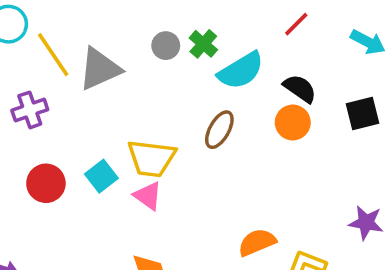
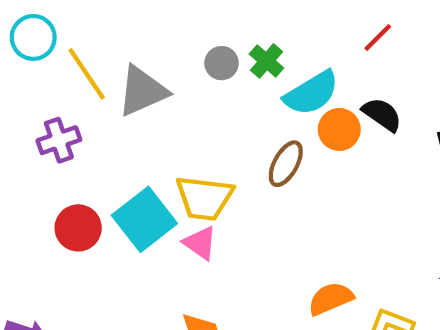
orange circle: (293, 122) -> (339, 129), moved
cyan square: (101, 176) -> (144, 219), size x1.6

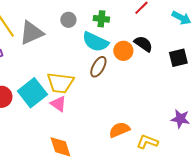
green cross: (266, 61) -> (101, 19), moved, turned -35
cyan semicircle: (311, 93) -> (95, 42), moved, turned 56

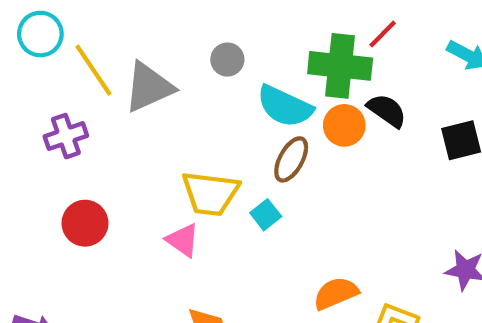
green cross: (101, 19) -> (340, 66), moved, size x1.8
cyan square: (32, 93) -> (266, 215), moved, size x0.5
pink triangle: (58, 104) -> (183, 240), moved

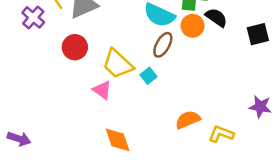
purple cross: (66, 136) -> (33, 17), moved, turned -30
yellow trapezoid: (210, 193) -> (118, 64), turned 36
red circle: (85, 223) -> (75, 47), moved

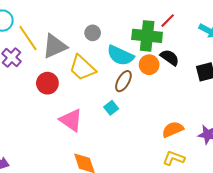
yellow trapezoid: (118, 64) -> (82, 68), moved
pink triangle: (102, 90) -> (71, 120), size x1.4
orange semicircle: (188, 120) -> (173, 129), moved

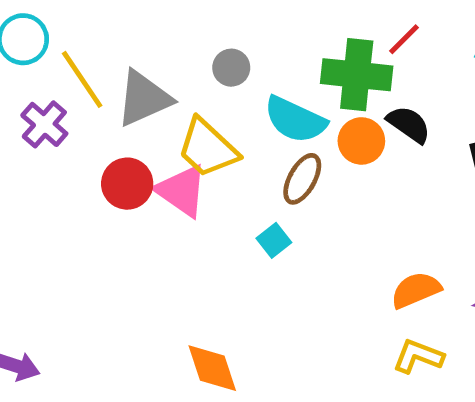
pink triangle: (71, 120) -> (182, 191), moved

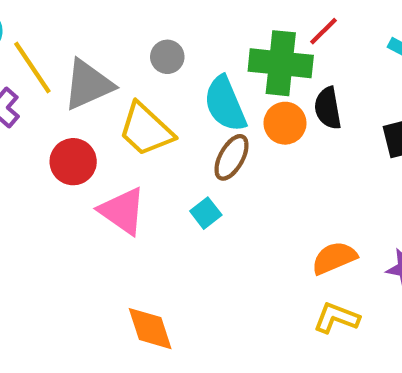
cyan semicircle: (295, 120) -> (225, 104), turned 42
black semicircle: (409, 124) -> (328, 108), turned -135
pink triangle: (182, 191) -> (122, 211), moved

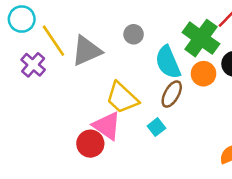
green cross: (281, 63) -> (201, 38), turned 30
yellow trapezoid: (146, 130) -> (122, 98), moved
red circle: (73, 162) -> (90, 144), moved

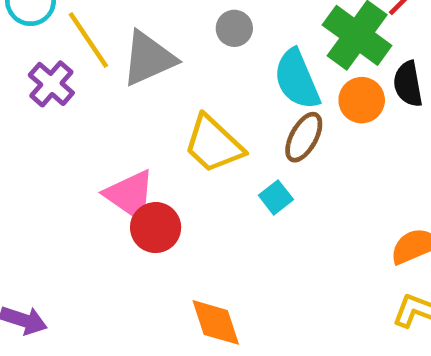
pink triangle: (107, 126) -> (130, 195), moved

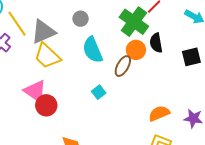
cyan semicircle: (297, 79) -> (93, 50), moved
brown ellipse: (304, 137) -> (123, 66), moved
yellow trapezoid: (213, 144) -> (47, 56), moved

